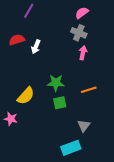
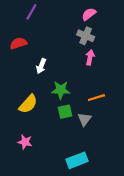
white arrow: (36, 47) -> (41, 66), moved
pink star: (11, 119) -> (25, 142), moved
gray triangle: (84, 126) -> (85, 119), moved

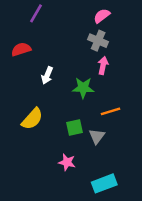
green star: (61, 90) -> (83, 88), moved
pink star: (25, 142) -> (67, 162), moved
cyan rectangle: (77, 160) -> (104, 183), moved

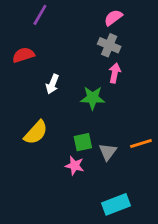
orange line: (110, 111) -> (141, 144), moved
pink star: (67, 162) -> (75, 166), moved

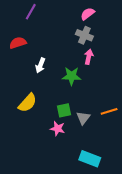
cyan rectangle: (116, 204) -> (90, 159), turned 42

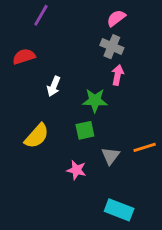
green square: (64, 110) -> (85, 130), moved

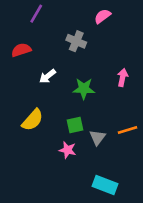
gray cross: (112, 47) -> (76, 41), moved
pink arrow: (118, 75) -> (122, 77), moved
white arrow: (54, 86) -> (47, 76), turned 30
green square: (85, 130) -> (75, 125), moved

